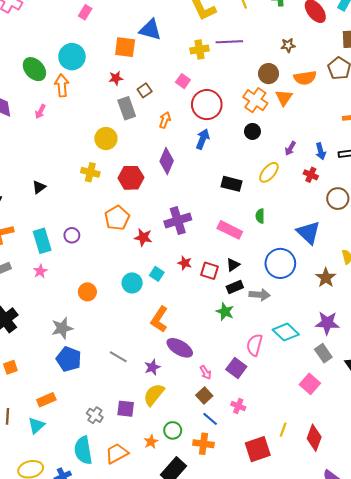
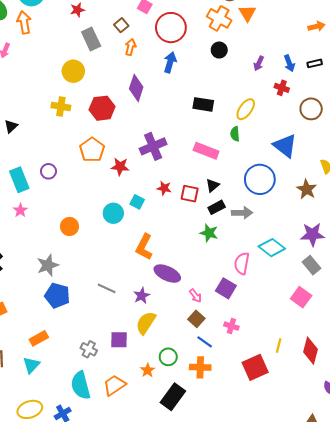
brown square: (145, 90) -> (121, 25), moved
yellow ellipse: (269, 172) -> (246, 109), moved

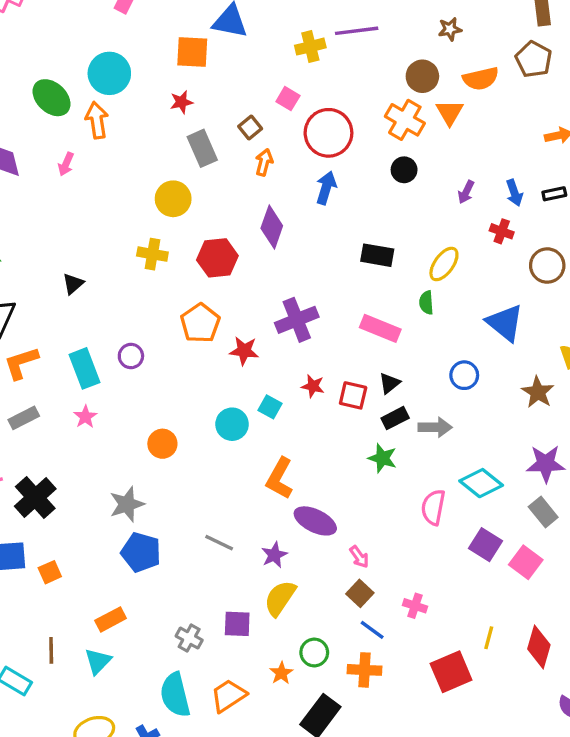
blue circle: (260, 179) -> (464, 375), size x0.6
purple square: (226, 288) -> (486, 545), moved

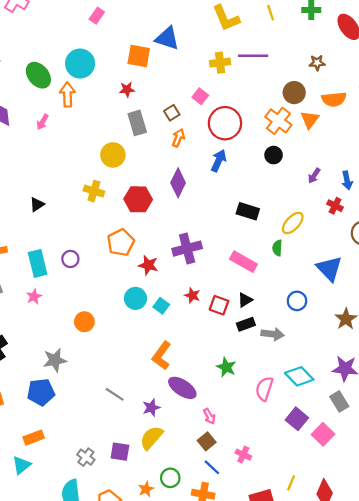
cyan circle: (232, 424) -> (135, 298), moved
green star: (382, 458) -> (226, 367), moved
blue pentagon: (141, 552) -> (41, 392), moved, turned -30

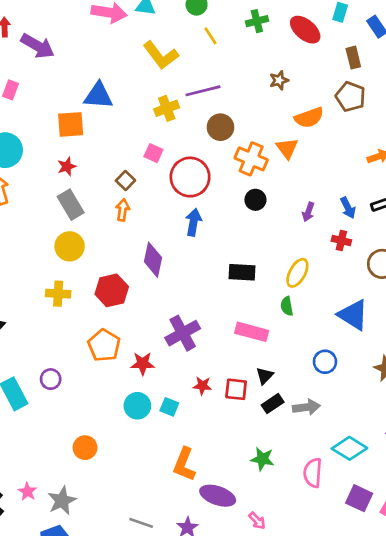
brown circle: (294, 93) -> (220, 127), moved
gray rectangle: (137, 123) -> (71, 205), moved
orange arrow: (178, 138) -> (123, 210), moved
pink star: (34, 297) -> (27, 492), moved

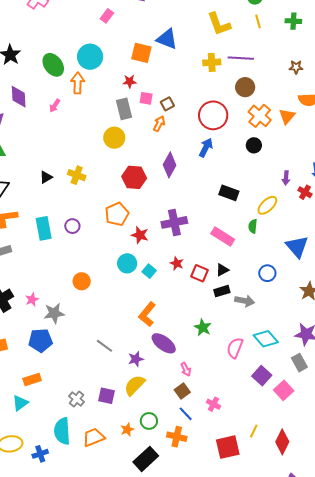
pink square: (153, 153) -> (146, 98), moved, turned -32
purple arrow: (308, 212) -> (286, 178), moved, turned -32
yellow cross: (58, 294) -> (77, 175), moved

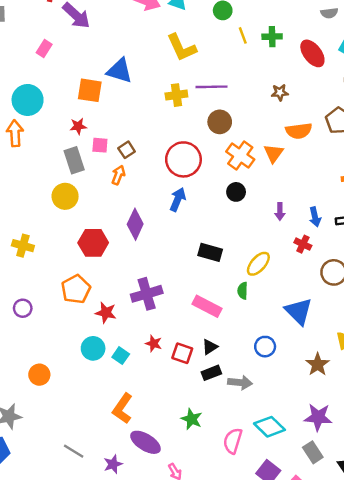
yellow line: (258, 21) -> (243, 35), moved
purple arrow: (286, 178) -> (280, 212), moved

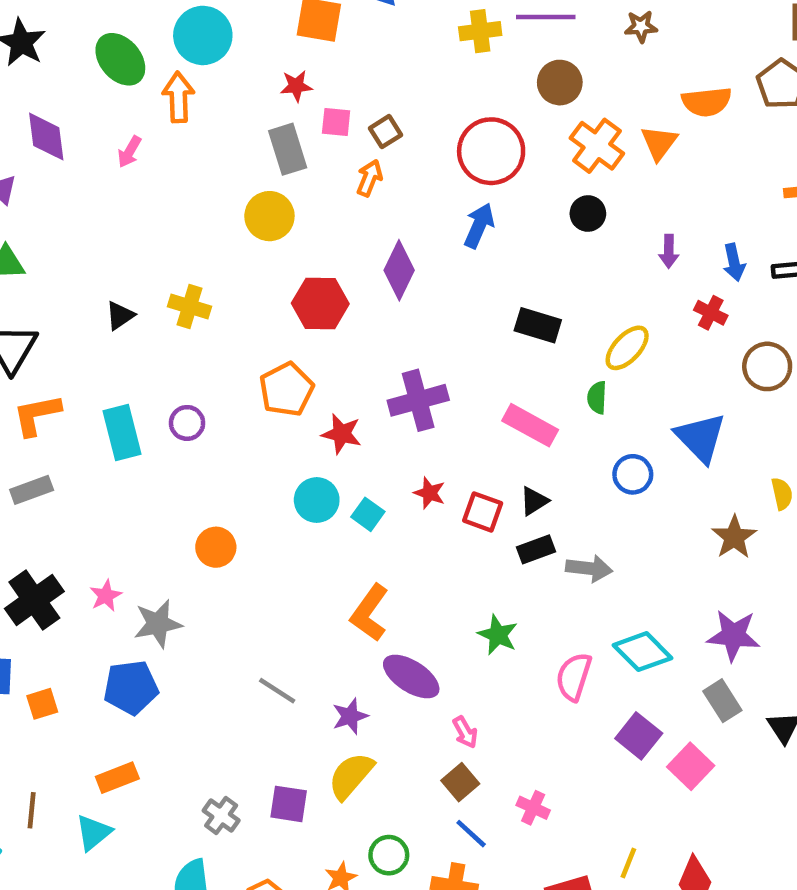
brown star: (280, 92) -> (641, 27), moved
blue circle: (265, 347) -> (633, 474), moved

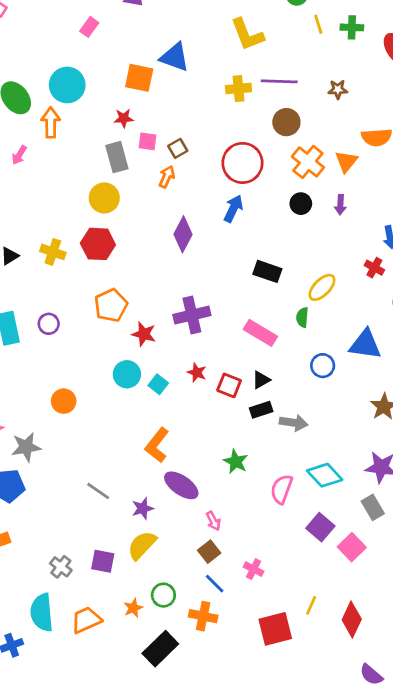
purple arrow: (669, 251) -> (340, 205), moved
red hexagon: (320, 304) -> (98, 244), moved
blue triangle: (701, 438) -> (365, 344), turned -40

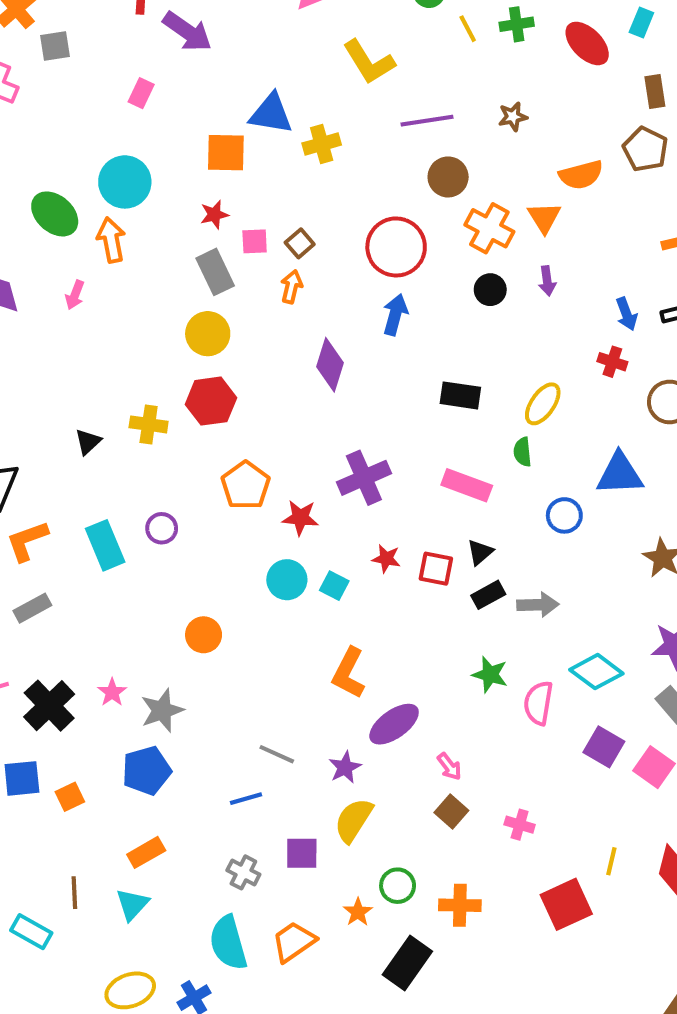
yellow cross: (238, 89) -> (322, 144), moved
green star: (236, 462) -> (490, 675), moved
purple ellipse: (181, 485) -> (394, 724), turned -60
blue line: (215, 584) -> (246, 799), moved, turned -50

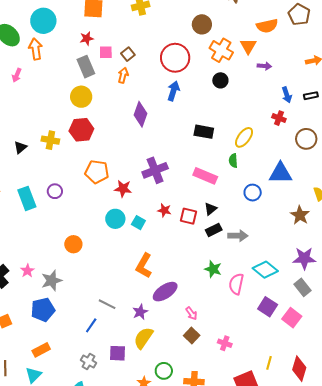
purple arrow: (547, 281) -> (264, 66), moved, turned -80
orange pentagon: (246, 485) -> (97, 172), turned -30
blue line: (246, 799) -> (91, 325), turned -42

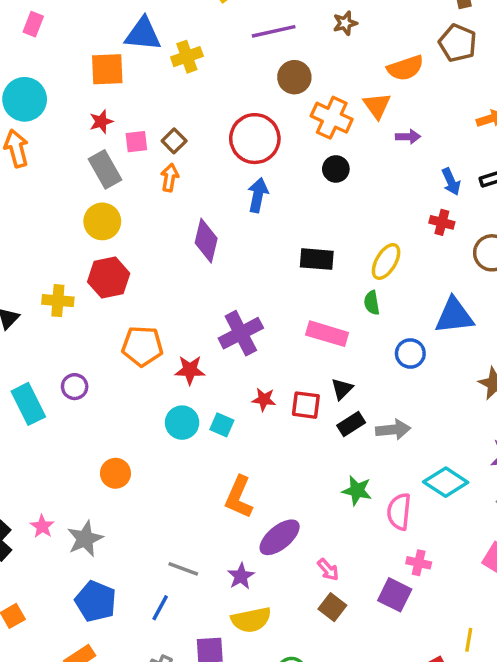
purple square: (268, 307) -> (395, 595), moved
blue pentagon: (43, 310) -> (96, 601), moved, turned -30
yellow semicircle: (143, 338) -> (251, 620), turned -130
pink cross: (225, 343) -> (419, 563), moved

